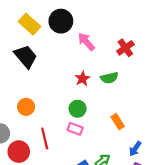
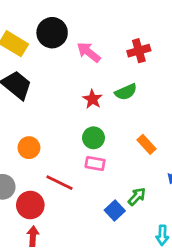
red cross: (125, 48) -> (139, 51), turned 30
red line: (45, 138) -> (60, 183), turned -40

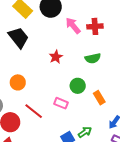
red cross: (139, 51) -> (95, 26), moved
red star: (92, 99) -> (56, 57), moved
green circle: (93, 138) -> (78, 86), moved

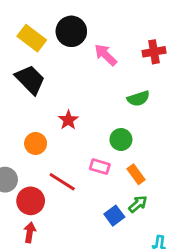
red cross: (95, 26) -> (154, 52), moved
red star: (56, 57) -> (68, 120), moved
orange rectangle: (99, 98) -> (136, 174), moved

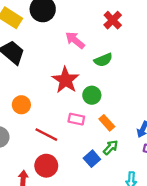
red cross: (154, 52) -> (113, 20), turned -30
pink arrow: (106, 55) -> (75, 40), moved
red star: (68, 120) -> (66, 80), moved, size x1.6
red circle: (31, 201) -> (46, 166), moved

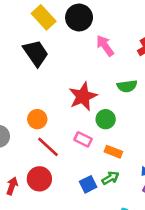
pink arrow: (75, 40) -> (105, 46), moved
orange circle: (21, 105) -> (37, 119), moved
orange rectangle: (107, 123) -> (113, 152), turned -42

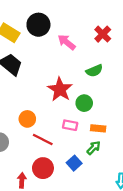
green arrow: (110, 178) -> (94, 148), moved
blue square: (88, 184) -> (74, 163), moved

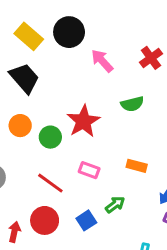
green circle: (84, 103) -> (50, 137), moved
orange circle: (27, 119) -> (20, 126), moved
orange rectangle: (98, 128) -> (137, 166), moved

